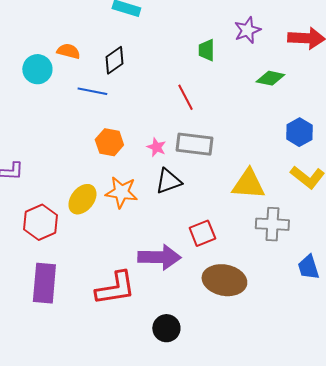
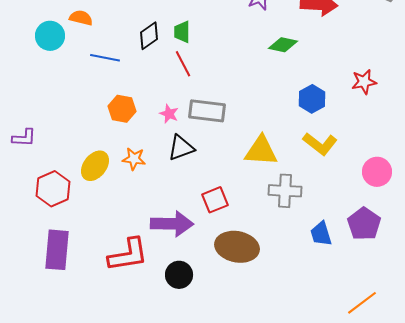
green trapezoid: (206, 50) -> (182, 32), moved
black diamond: (114, 60) -> (149, 36), moved
red line: (185, 97) -> (183, 64), moved
orange star: (121, 192) -> (134, 159), size x0.7
black circle: (166, 328) -> (179, 275), moved

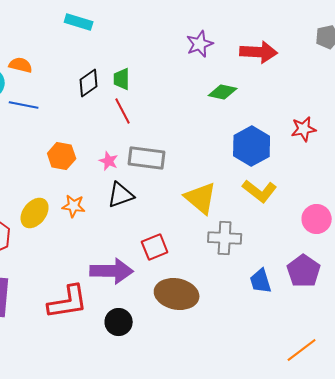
blue line: (105, 58) -> (24, 105), moved
blue hexagon: (312, 99) -> (252, 146), size x1.4
yellow triangle: (261, 151) -> (201, 198), turned 36

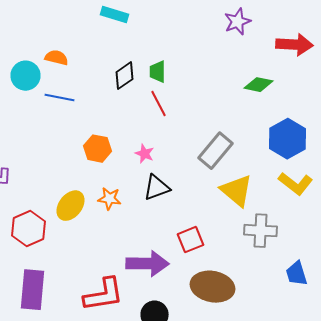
purple star: (200, 44) -> (238, 22), moved
gray rectangle: (147, 158) -> (216, 151), moved, turned -57

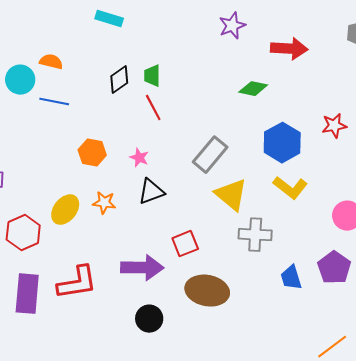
red L-shape: (104, 295) -> (77, 283), moved

